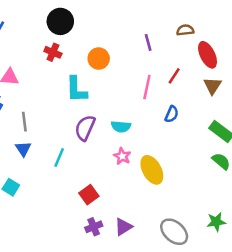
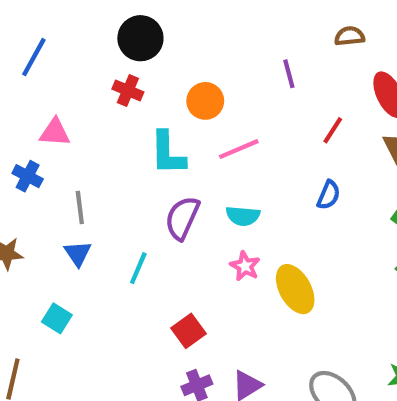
brown semicircle: (185, 30) -> (349, 36), moved
pink line: (147, 87) -> (239, 149), moved, turned 55

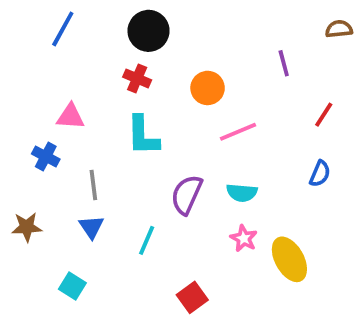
blue line: (34, 57) -> (63, 29), moved
cyan L-shape: (168, 153) -> (143, 136), moved

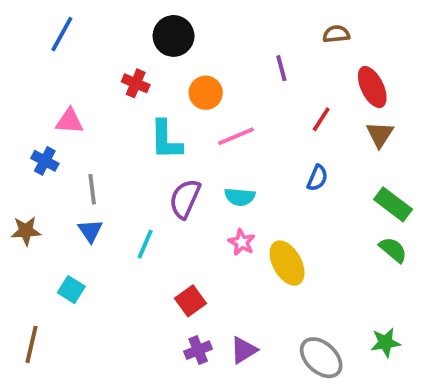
black circle: (149, 31) -> (174, 36), moved
cyan L-shape: (143, 136) -> (166, 140), moved

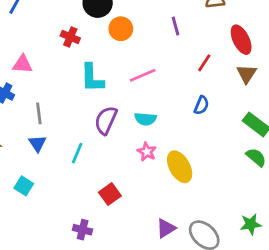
orange circle: (206, 93) -> (121, 29), moved
purple cross: (198, 350) -> (83, 230), moved, turned 36
purple triangle: (244, 350) -> (166, 228), moved

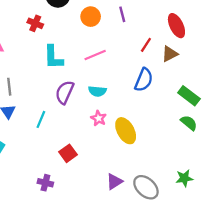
orange circle: (121, 29) -> (91, 17), moved
brown triangle: (247, 74) -> (170, 54), moved, turned 30
blue semicircle: (201, 105) -> (144, 80), size x1.5

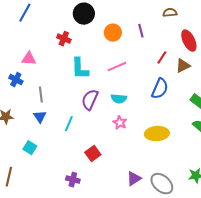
yellow ellipse: (126, 131) -> (157, 134), moved, turned -65

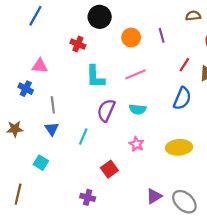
pink star: (120, 123) -> (137, 144), moved

